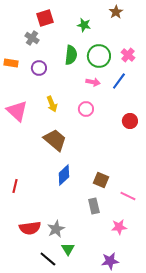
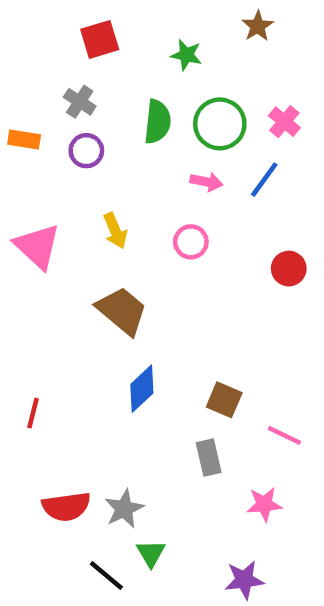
gray cross: (32, 38) -> (80, 102), moved

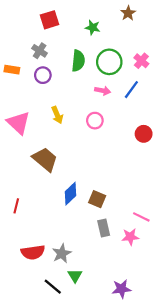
brown trapezoid: (122, 311) -> (45, 159), moved
brown square: (224, 400) -> (97, 199), moved
pink star: (264, 504) -> (130, 237), moved

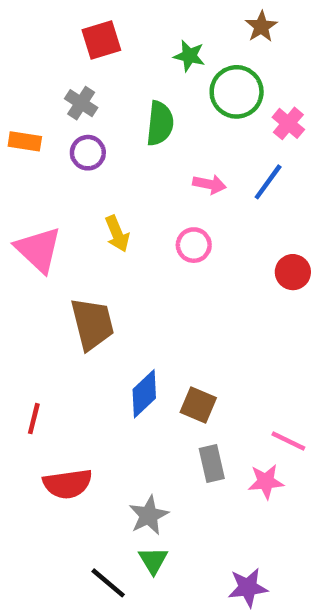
green circle: (109, 62) -> (237, 92), moved
brown trapezoid: (45, 159) -> (92, 324), turned 36
red semicircle: (33, 252) -> (68, 484), moved
gray star: (62, 253) -> (149, 515), moved

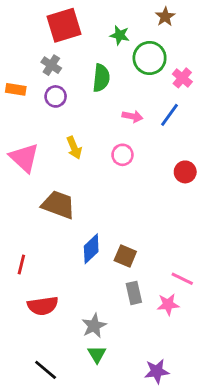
red square: (101, 40) -> (64, 25), size x1.4
brown trapezoid: (92, 324) -> (58, 205), turned -56
black line: (108, 583) -> (46, 370), moved

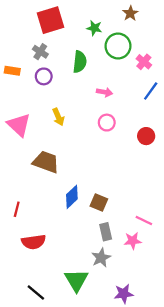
blue line: (169, 115) -> (151, 91), moved
pink circle: (122, 155) -> (107, 123), moved
gray star: (94, 326) -> (101, 258), moved
green triangle: (97, 354) -> (76, 280), size x1.6

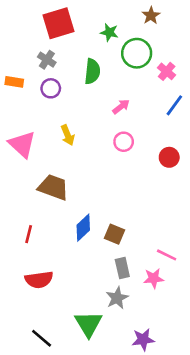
pink arrow: (104, 92) -> (121, 107), turned -49
red line: (17, 209) -> (29, 234), moved

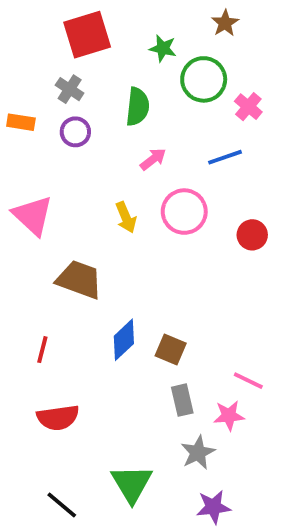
blue line: (174, 105) -> (225, 157), moved, turned 35
pink arrow: (121, 107) -> (153, 159), moved
yellow arrow: (68, 135) -> (126, 217), moved
pink circle: (124, 142) -> (184, 212), size x1.5
gray star: (117, 298) -> (198, 453), moved

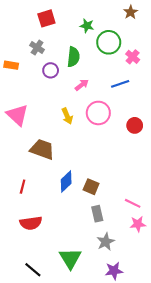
brown star: (225, 23) -> (131, 12), moved
red square: (87, 35) -> (46, 18), size x0.7
purple circle: (75, 132) -> (51, 70), moved
pink star: (229, 416) -> (138, 224), moved

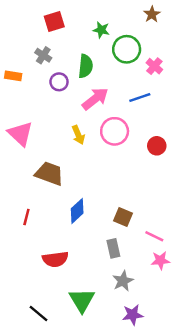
pink arrow: (82, 85) -> (95, 99), size x1.6
brown square: (91, 187) -> (123, 217), moved
red semicircle: (31, 223) -> (55, 259), moved

